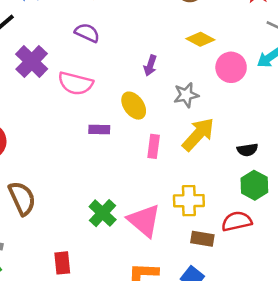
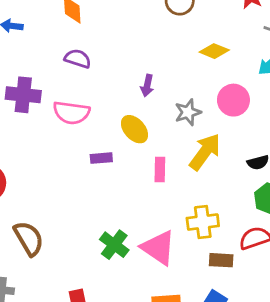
yellow diamond: (200, 39) -> (214, 51), moved
purple cross: (32, 61) -> (23, 95), turned -32
pink circle: (231, 67) -> (233, 100), moved

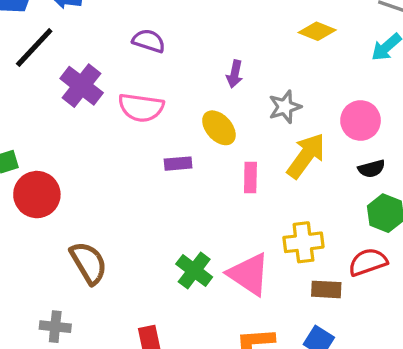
purple cross: (23, 95) -> (82, 86), turned 32
pink circle: (233, 100) -> (361, 121), moved

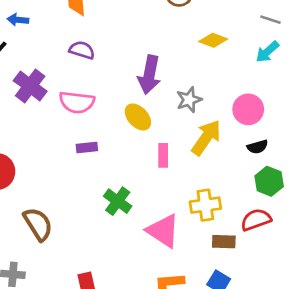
purple arrow: (235, 74) -> (149, 75), size x1.8
purple rectangle: (178, 164) -> (87, 147), moved
green cross: (194, 270) -> (118, 201), moved

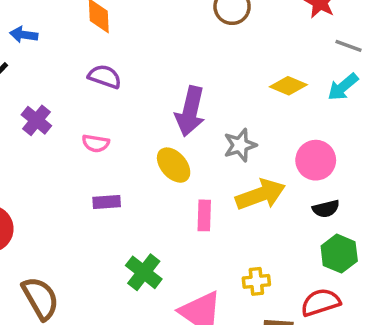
yellow diamond: (213, 40) -> (288, 86), moved
purple cross: (30, 86) -> (36, 120), size x0.7
pink semicircle: (77, 102) -> (96, 143), size x0.6
yellow arrow: (206, 138) -> (260, 195), turned 33
yellow cross: (205, 205) -> (256, 281), size x0.7

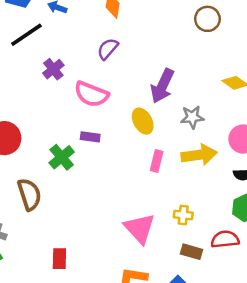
purple semicircle: (105, 77) -> (108, 49), turned -80
pink semicircle: (96, 143) -> (91, 94), size x1.8
green cross: (144, 272) -> (62, 157), moved

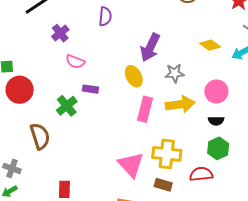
purple semicircle: (108, 49) -> (105, 16), turned 144
pink semicircle: (91, 94) -> (75, 62), moved, size x0.7
pink rectangle: (157, 161) -> (145, 109), size x1.4
yellow cross: (183, 215) -> (167, 154), size x1.8
brown rectangle: (191, 252) -> (163, 185), moved

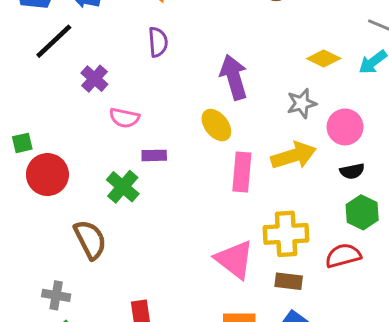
purple arrow: (150, 47) -> (234, 77), turned 148
gray star: (175, 73) -> (302, 103), moved

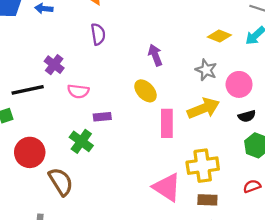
black line: (54, 41) -> (28, 90), moved, turned 36
purple arrow: (234, 77) -> (155, 55), size x0.7
gray star: (302, 103) -> (206, 70), turned -30
red circle: (47, 175) -> (30, 152), moved
red semicircle: (343, 256) -> (252, 186), moved, size x0.7

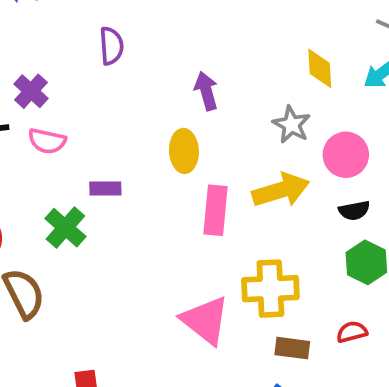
yellow diamond: (219, 36) -> (320, 68), turned 60
pink semicircle: (78, 91) -> (47, 141), moved
yellow ellipse: (145, 91) -> (184, 151), turned 35
brown rectangle: (207, 200) -> (292, 348), moved

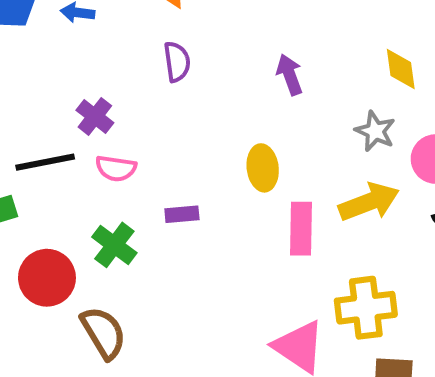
purple arrow: (206, 91) -> (290, 75), moved
green cross: (65, 228) -> (114, 245), moved

